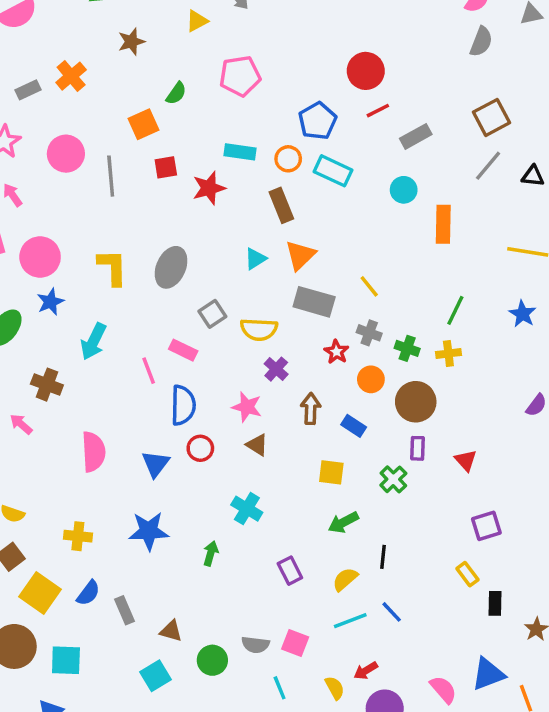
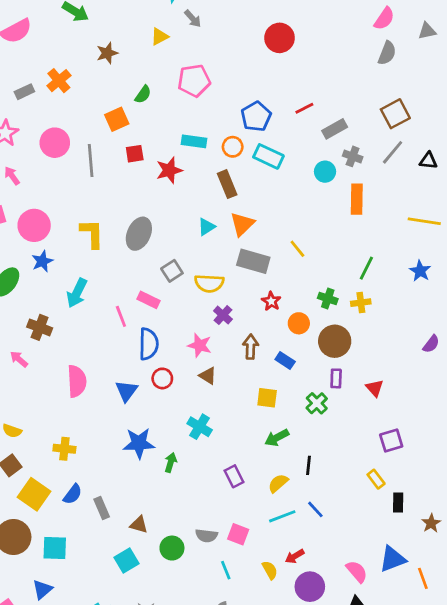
red circle: (366, 71) -> (280, 38), moved
gray cross: (369, 333) -> (353, 156), moved
blue star: (149, 531) -> (139, 443), moved

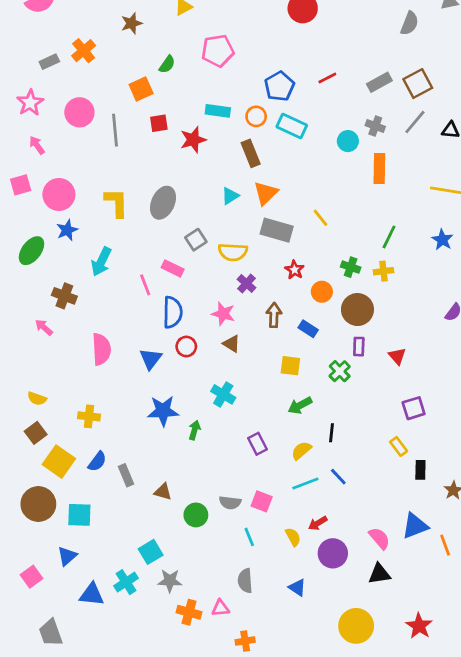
gray rectangle: (335, 129) -> (379, 82), moved
cyan square: (126, 560) -> (151, 552), moved

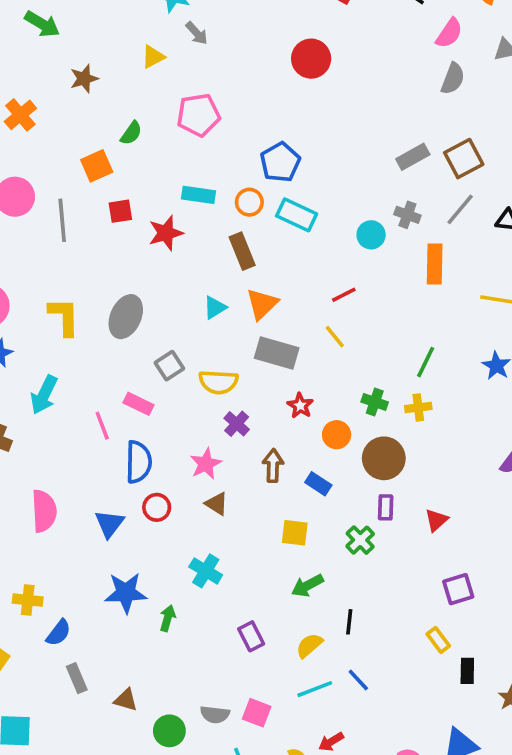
red line: (327, 78) -> (344, 295), moved
orange rectangle: (379, 168) -> (435, 264), moved
pink star: (223, 314) -> (206, 464), turned 30
red triangle: (397, 356) -> (436, 520), turned 30
blue semicircle: (97, 462) -> (59, 633), moved

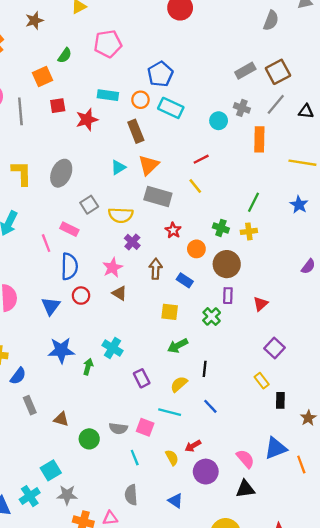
cyan cross: (206, 571) -> (112, 348), moved
purple square: (458, 589) -> (274, 348), turned -30
cyan line: (315, 689) -> (170, 412), moved, turned 35

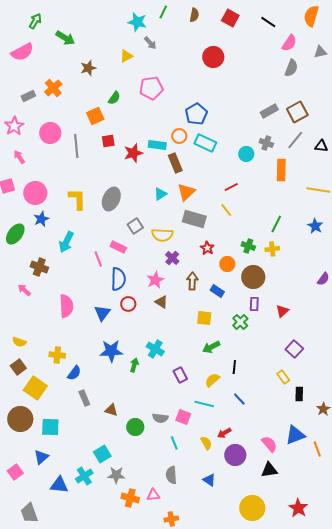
cyan rectangle: (108, 95) -> (157, 145), moved

